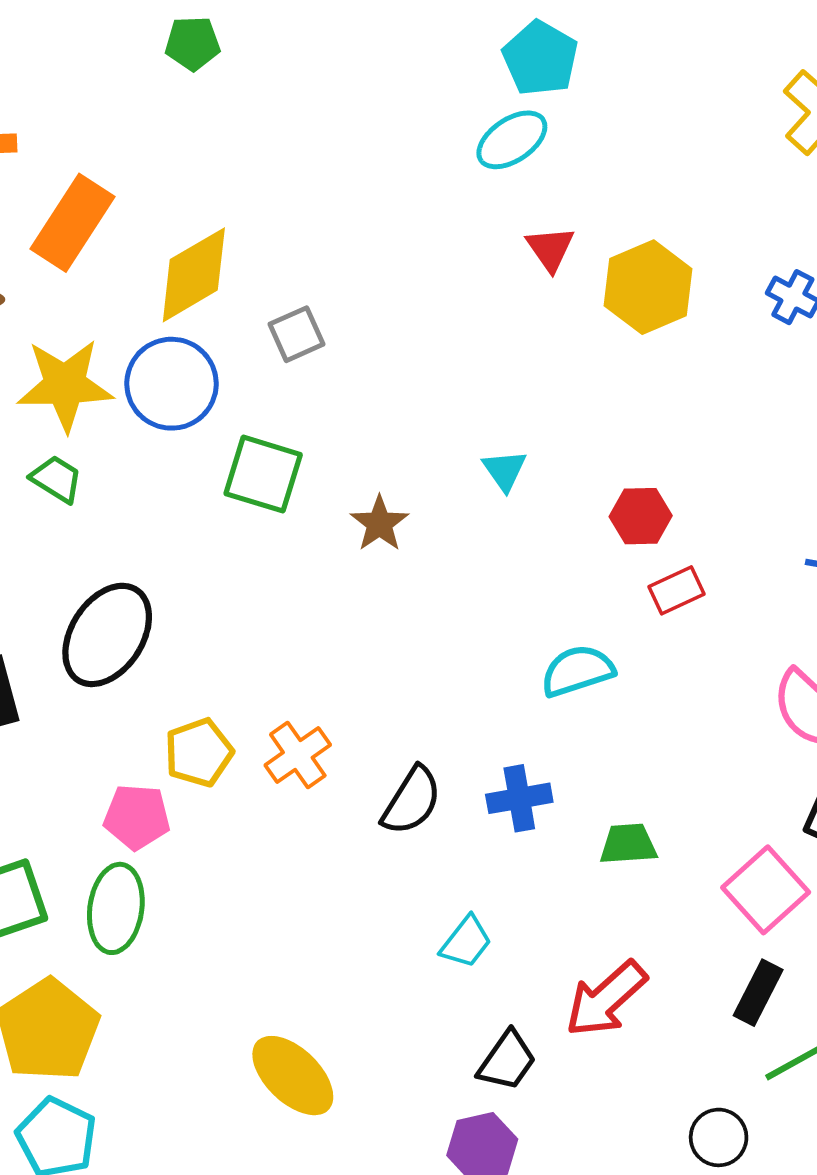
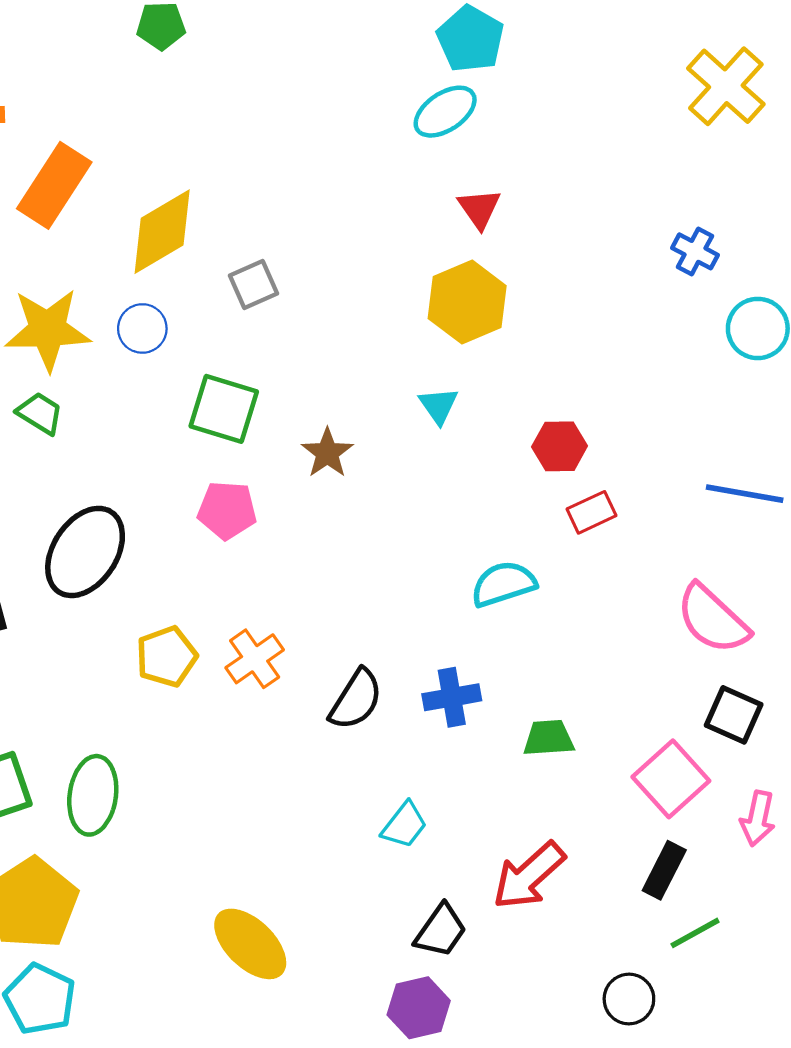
yellow hexagon: (648, 287) -> (467, 302), moved
blue circle: (172, 384) -> (142, 328), size x0.6
pink pentagon: (137, 817) -> (227, 510), moved

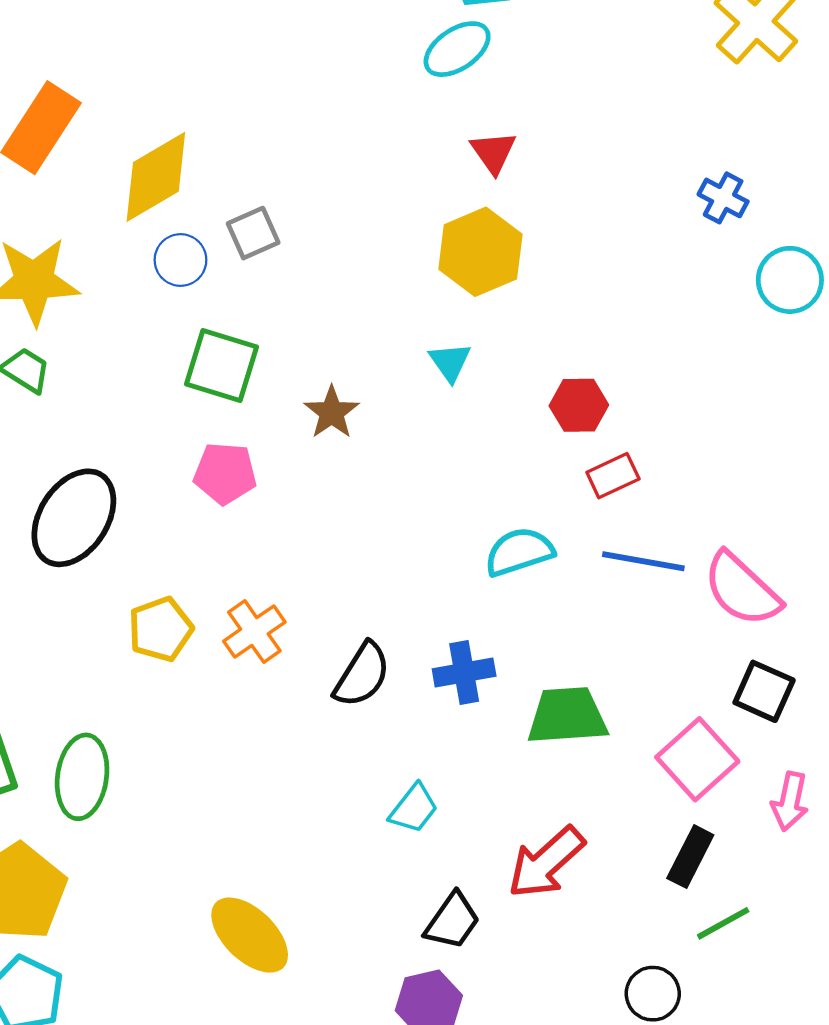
blue circle: (142, 328) -> (180, 260), moved
blue line: (745, 494) -> (643, 561), moved
green trapezoid: (549, 738) -> (567, 716), size x1.5

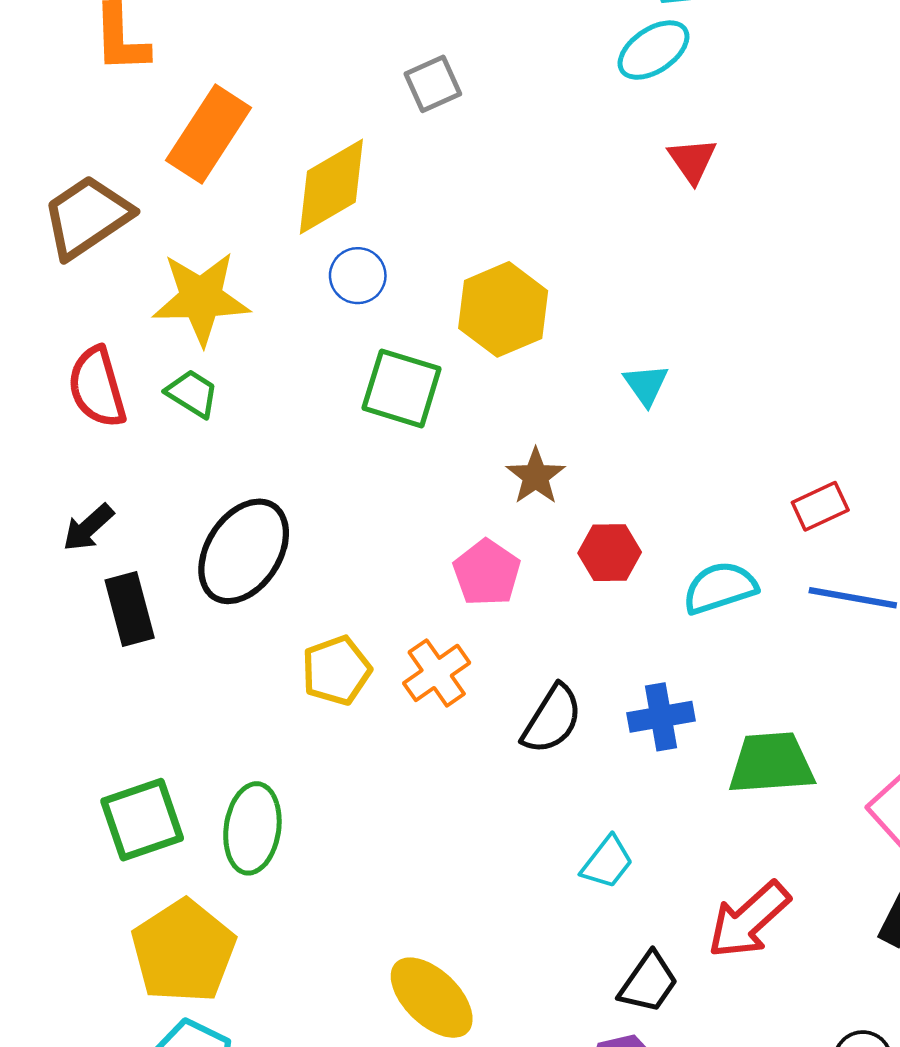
gray square: (253, 233) -> (433, 84), moved
yellow hexagon: (480, 252) -> (503, 309), moved
red hexagon: (579, 405) -> (610, 553), moved
brown star: (332, 412) -> (536, 476), moved
pink pentagon: (225, 473) -> (487, 573), moved, turned 30

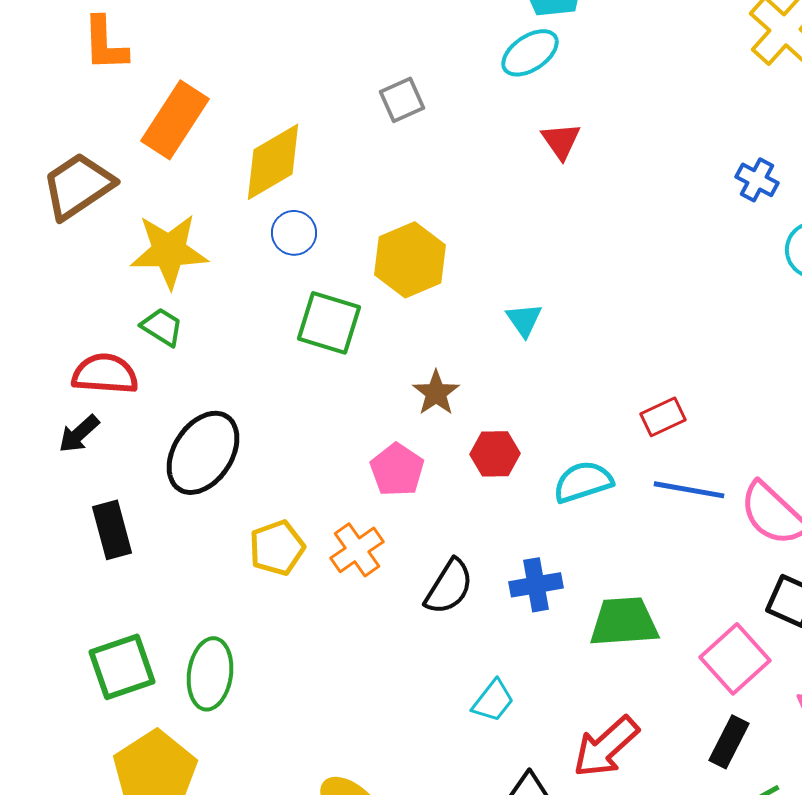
gray square: (433, 84) -> (402, 100), moved
red semicircle: (97, 387) -> (105, 374), moved, turned 110
black rectangle: (130, 609) -> (112, 530), moved

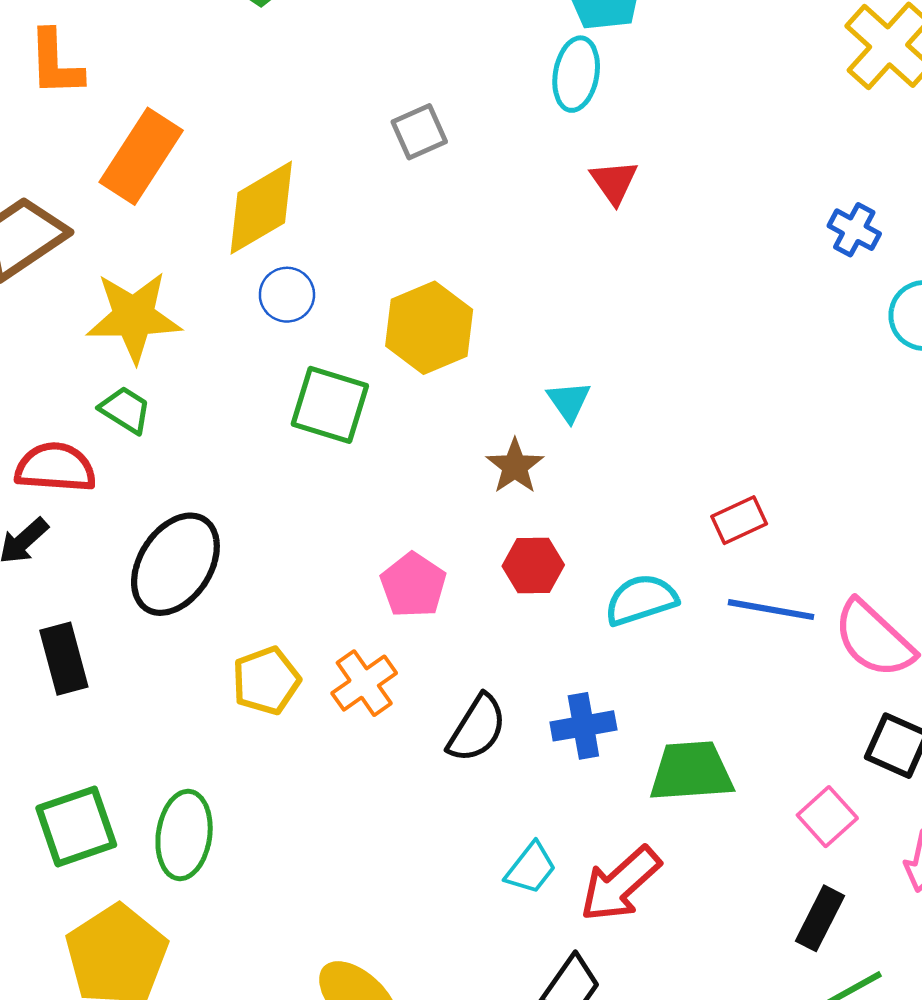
cyan ellipse: (530, 53) -> (576, 74), turned -46
brown star: (436, 393) -> (515, 466), moved
pink square: (735, 659) -> (827, 817), size x0.7
red arrow: (606, 747) -> (620, 884), moved

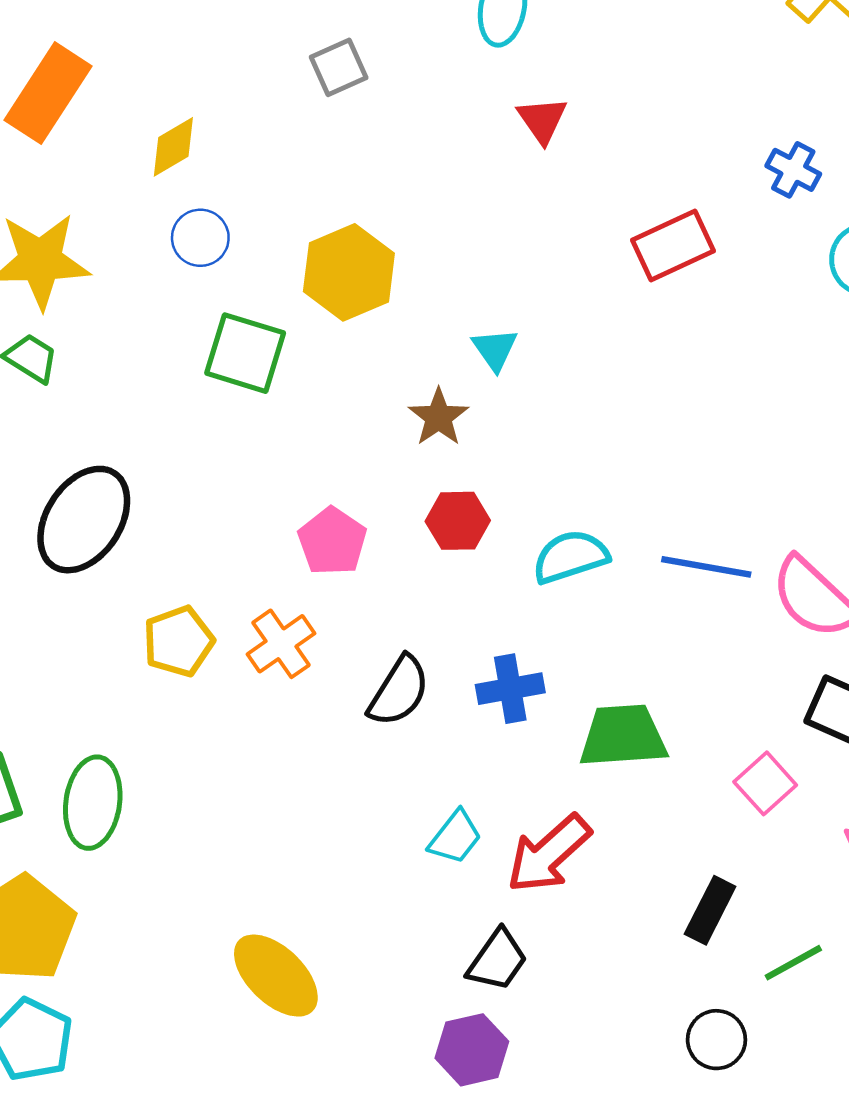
yellow diamond: (261, 208) -> (173, 147), size x0.6
red rectangle: (739, 520) -> (673, 245), moved, size x1.4
black rectangle: (820, 918) -> (710, 910), moved

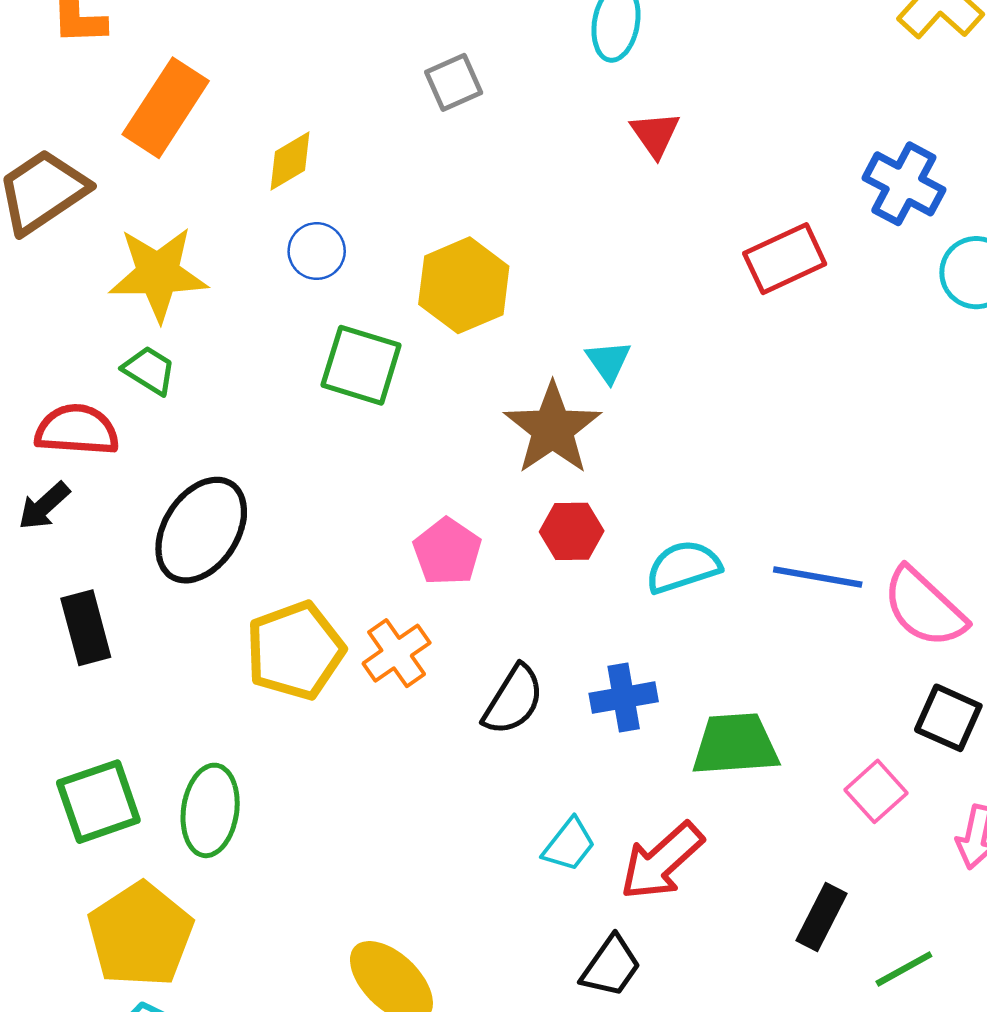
blue cross: (793, 170) -> (904, 184), size x1.5
brown star: (439, 417) -> (553, 429), size x1.6
yellow pentagon: (179, 641) -> (295, 651), size x1.4

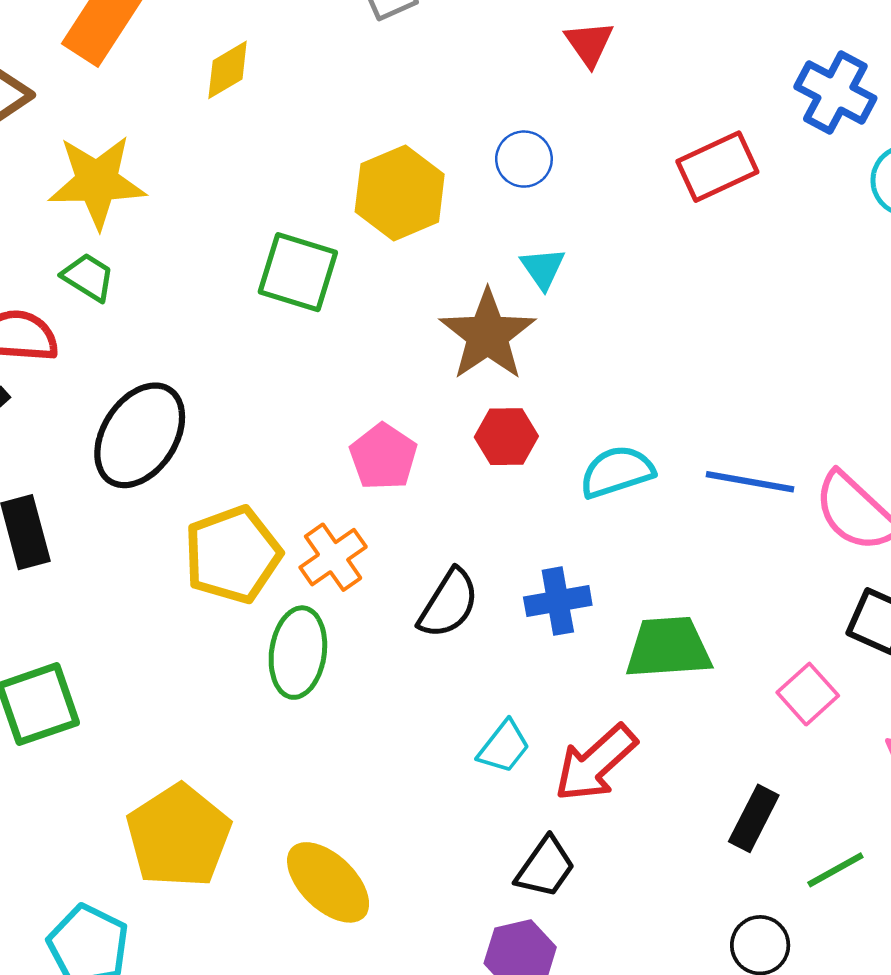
blue circle: (317, 251) -> (524, 159), moved
green ellipse: (210, 810) -> (298, 653), moved
yellow pentagon: (140, 935) -> (179, 836), moved

